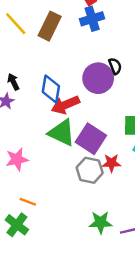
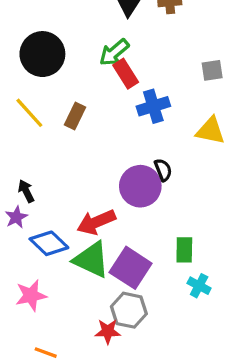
blue cross: (92, 19) -> (153, 106), moved
brown rectangle: (50, 26) -> (75, 116), size x0.7
blue diamond: (51, 89) -> (49, 243), moved, turned -56
red star: (111, 163) -> (108, 331), moved

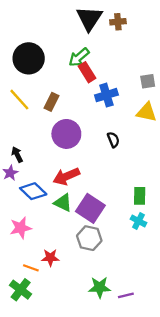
gray square: (212, 70) -> (148, 81), moved
purple circle: (140, 186) -> (66, 134), moved
green rectangle: (184, 250) -> (140, 196), moved
green triangle: (91, 260) -> (63, 203), size x0.7
red star: (108, 331) -> (50, 258), moved

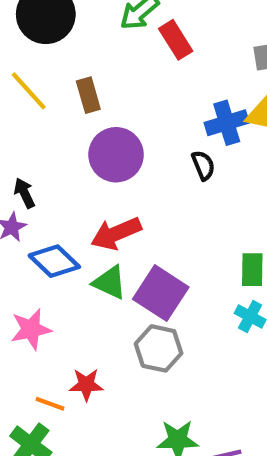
red rectangle: (87, 72) -> (176, 40), moved
blue cross: (106, 95) -> (227, 123), moved
brown rectangle: (51, 102) -> (88, 95), turned -42

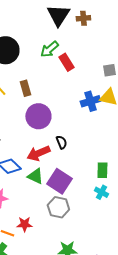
black semicircle: (203, 165) -> (61, 142), moved

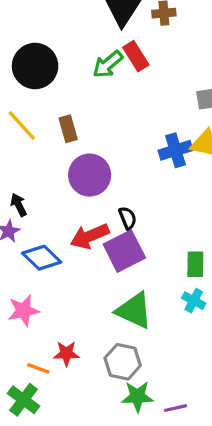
red rectangle: (66, 62) -> (136, 56), moved
green triangle: (35, 176) -> (134, 311), moved, size x1.4
purple square: (59, 181) -> (124, 251), moved, turned 30
gray hexagon: (58, 207) -> (123, 362), moved

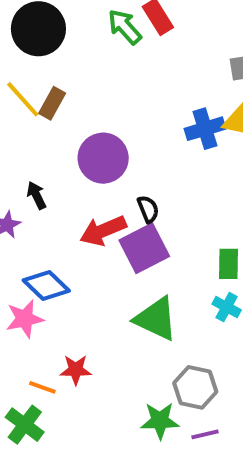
green arrow: (108, 64) -> (125, 27), turned 88
brown rectangle: (68, 129) -> (52, 103), moved, turned 45
black arrow: (19, 205) -> (36, 195), moved
blue diamond: (42, 258) -> (46, 285), moved
gray hexagon: (123, 362) -> (195, 387), moved

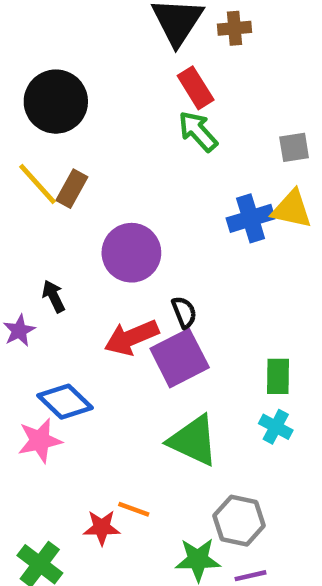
green arrow: (125, 27) -> (198, 131), moved
red star: (76, 370) -> (102, 528), moved
orange line: (42, 387) -> (134, 509), moved

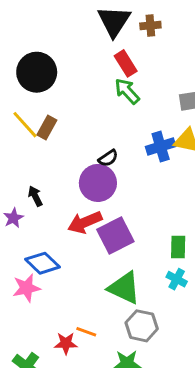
purple circle: (131, 253) -> (98, 183), moved
black semicircle: (184, 312) -> (108, 158), moved, turned 78
gray hexagon: (239, 521) -> (142, 326), moved

